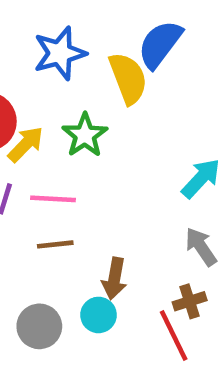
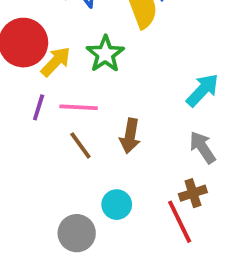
brown line: (55, 244) -> (80, 145), turned 60
brown arrow: (114, 279) -> (130, 136), moved
gray circle: (39, 326) -> (77, 233), moved

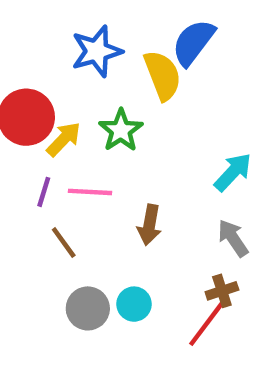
brown line: (80, 145) -> (64, 242), moved
red line: (180, 222) -> (207, 324), turned 63
gray circle: (77, 233) -> (88, 308), moved

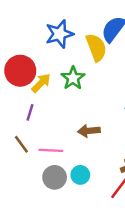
pink line: (90, 192) -> (51, 150), moved
brown arrow: (149, 225) -> (89, 131), turned 75
brown line: (64, 242) -> (21, 144), moved

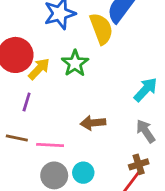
brown line: (21, 144) -> (17, 138), turned -42

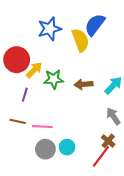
green star: (75, 63) -> (54, 79), moved, turned 30
brown arrow: (93, 123) -> (83, 84), moved
brown cross: (139, 164) -> (108, 141), turned -32

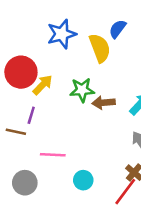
blue semicircle: (95, 25) -> (118, 29), size x0.7
green star: (54, 79) -> (82, 90), moved
brown line: (18, 121) -> (16, 132), moved
gray circle: (45, 149) -> (25, 183), moved

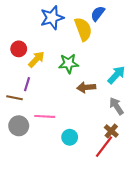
red circle: (21, 72) -> (19, 49), size x0.6
brown arrow: (104, 103) -> (86, 87), moved
gray circle: (25, 183) -> (19, 126), moved

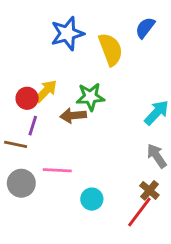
blue semicircle: (98, 14) -> (145, 28), moved
red circle: (19, 49) -> (27, 98), moved
brown arrow: (86, 87) -> (73, 116), moved

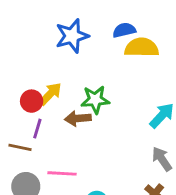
blue semicircle: (145, 28) -> (124, 30), moved, turned 40
yellow semicircle: (111, 49) -> (142, 47), moved, turned -68

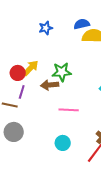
blue star: (72, 36) -> (46, 28), size x0.6
pink line: (62, 173) -> (69, 110), moved

